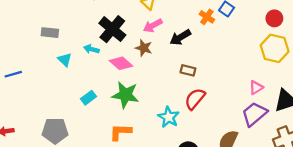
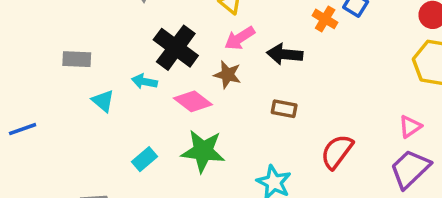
black arrow: (180, 37) -> (285, 54), turned 40
brown rectangle: (188, 70) -> (284, 109), moved
red semicircle: (195, 99) -> (337, 152), moved

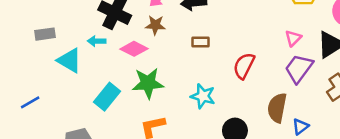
cyan triangle: (103, 101) -> (70, 60), size x1.5
blue line: (23, 129) -> (30, 102), moved
cyan rectangle: (145, 159) -> (107, 97), size x1.5

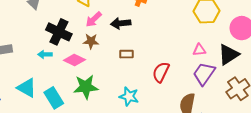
pink triangle: (293, 38) -> (199, 50), turned 40
cyan triangle: (70, 60) -> (27, 88), moved
cyan rectangle: (107, 97) -> (54, 98), turned -70

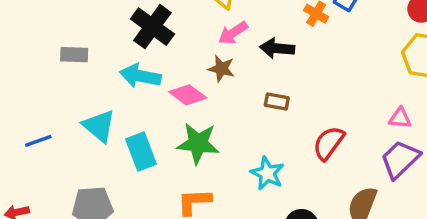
black cross: (59, 32) -> (152, 27), moved
cyan arrow: (45, 54) -> (140, 76), size x1.6

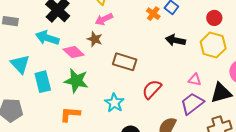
black arrow: (277, 48) -> (175, 40), moved
brown rectangle: (277, 102) -> (125, 62), size x1.6

